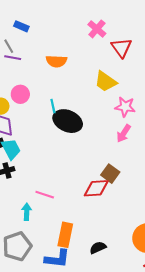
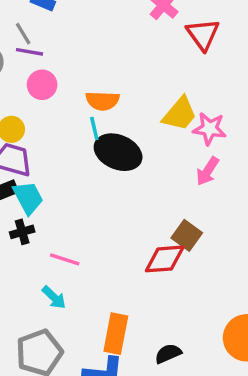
orange semicircle: (56, 61) -> (102, 101), moved
yellow trapezoid: (106, 81) -> (180, 114), moved, turned -85
pink circle: (20, 94) -> (42, 85), moved
pink line: (45, 195) -> (65, 259), moved
cyan arrow: (27, 212) -> (54, 297), turned 133

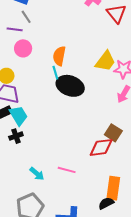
gray line: (23, 34) -> (26, 17), moved
orange semicircle: (102, 101) -> (59, 56), turned 102
pink line: (65, 259) -> (67, 170), moved
orange rectangle: (116, 334) -> (113, 188), moved

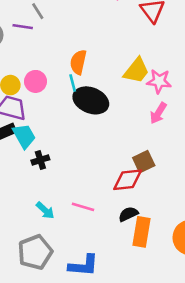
pink circle: (23, 48) -> (36, 81), moved
brown square: (113, 133) -> (144, 162), turned 30
black cross: (16, 136) -> (40, 160), moved
black semicircle: (106, 203) -> (128, 214), moved

